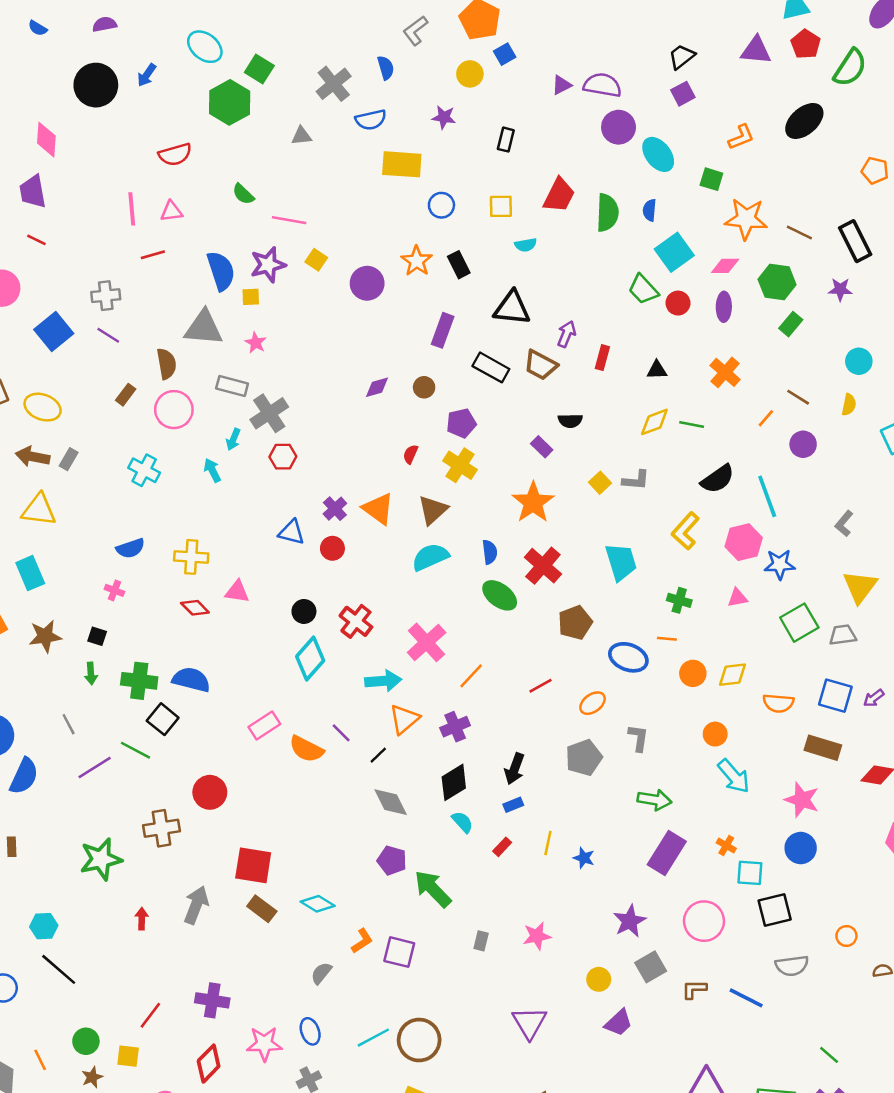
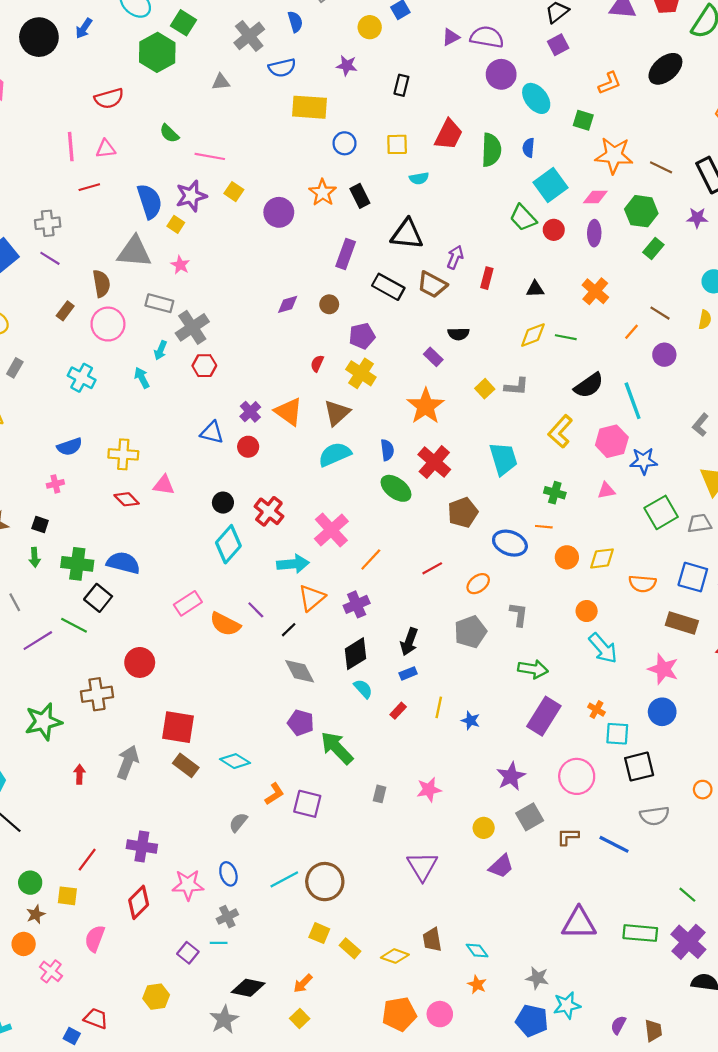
yellow square: (251, 297) -> (176, 224), turned 35
pink cross: (114, 590) -> (55, 484), turned -35

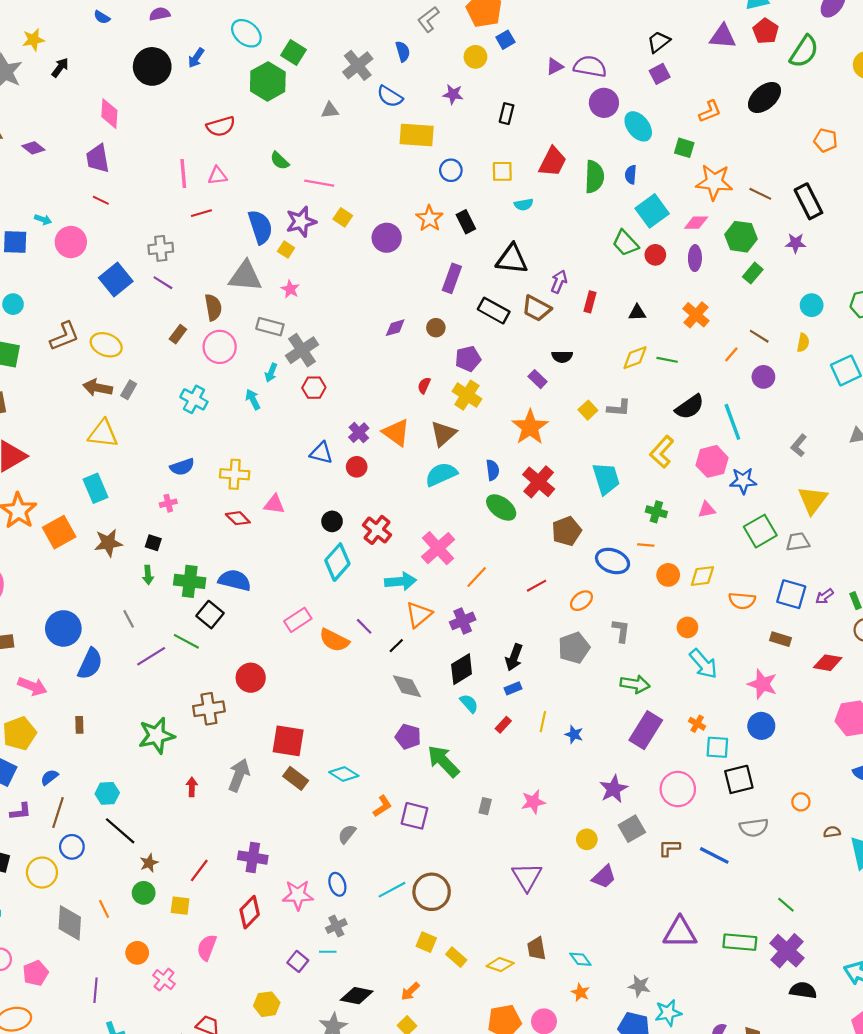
blue semicircle: (282, 68) -> (390, 96), turned 45
brown rectangle: (682, 623) -> (781, 639), size x0.7
brown star: (36, 914) -> (149, 863), moved

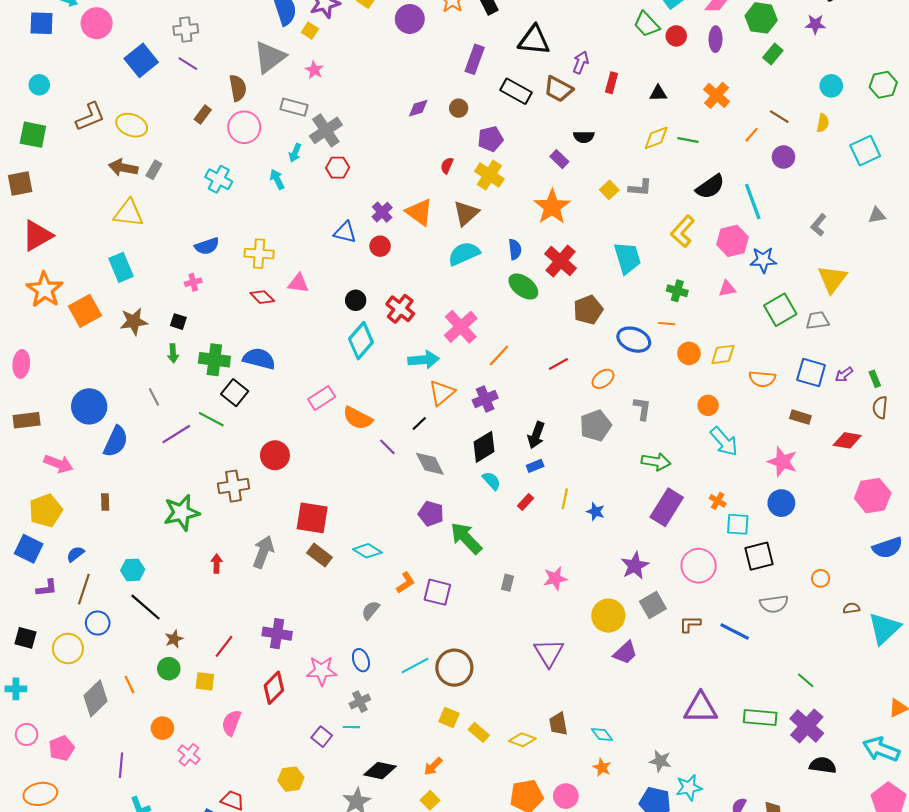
gray triangle: (245, 276) -> (270, 57), turned -42
purple line: (364, 626) -> (387, 447), moved
yellow circle: (587, 839) -> (608, 616), size x1.6
gray diamond: (70, 923) -> (96, 698), turned 42

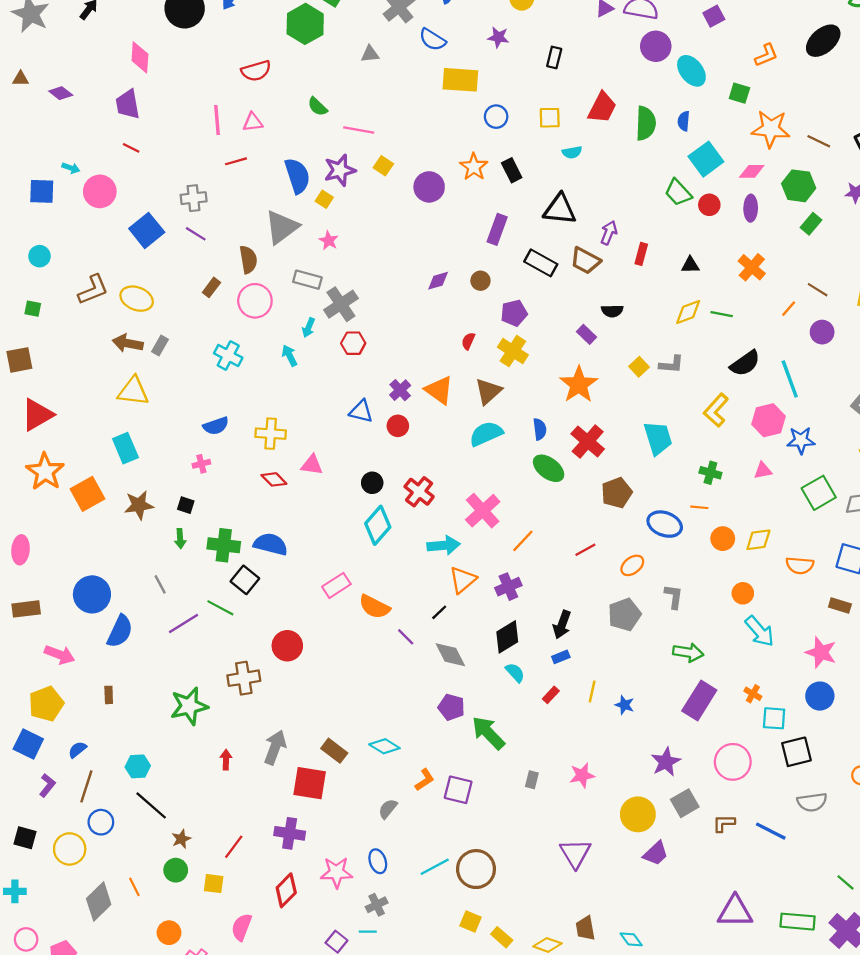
green square: (33, 135) -> (33, 309), size x0.6
red square: (312, 518) -> (310, 783), moved
purple L-shape: (47, 588) -> (47, 785), turned -45

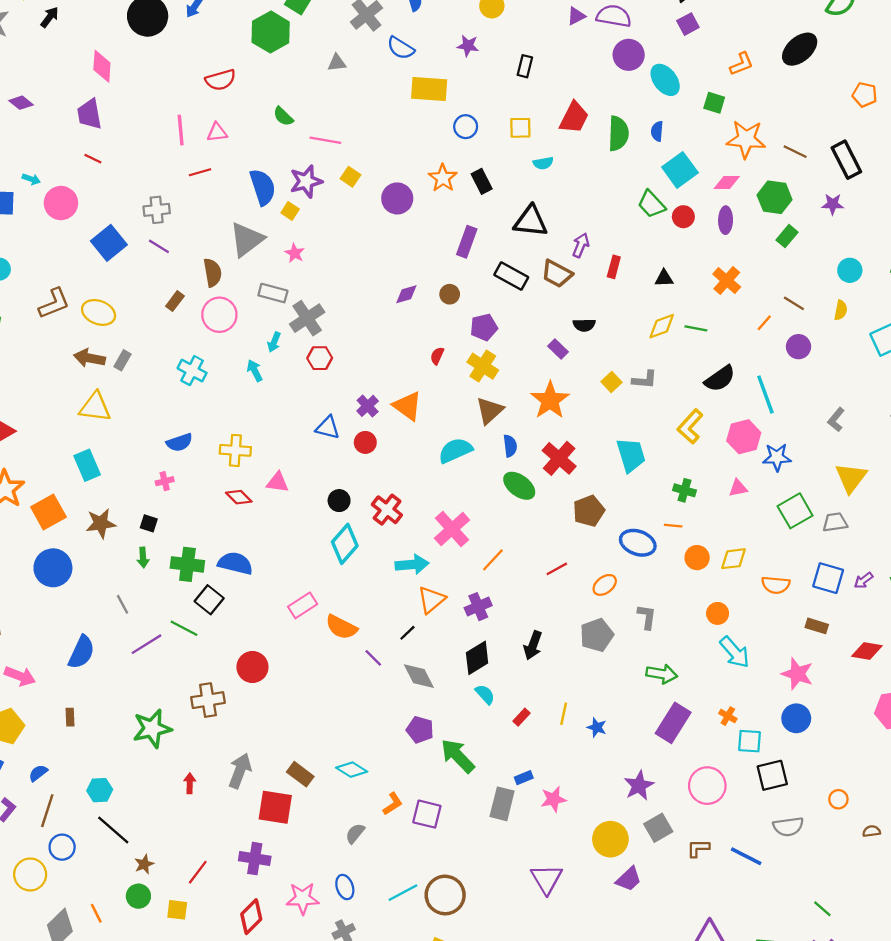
brown triangle: (488, 391) -> (490, 411), moved
blue circle: (92, 594) -> (53, 568), moved
blue rectangle: (561, 657) -> (524, 778), moved
gray rectangle: (532, 780) -> (502, 804), size x1.8

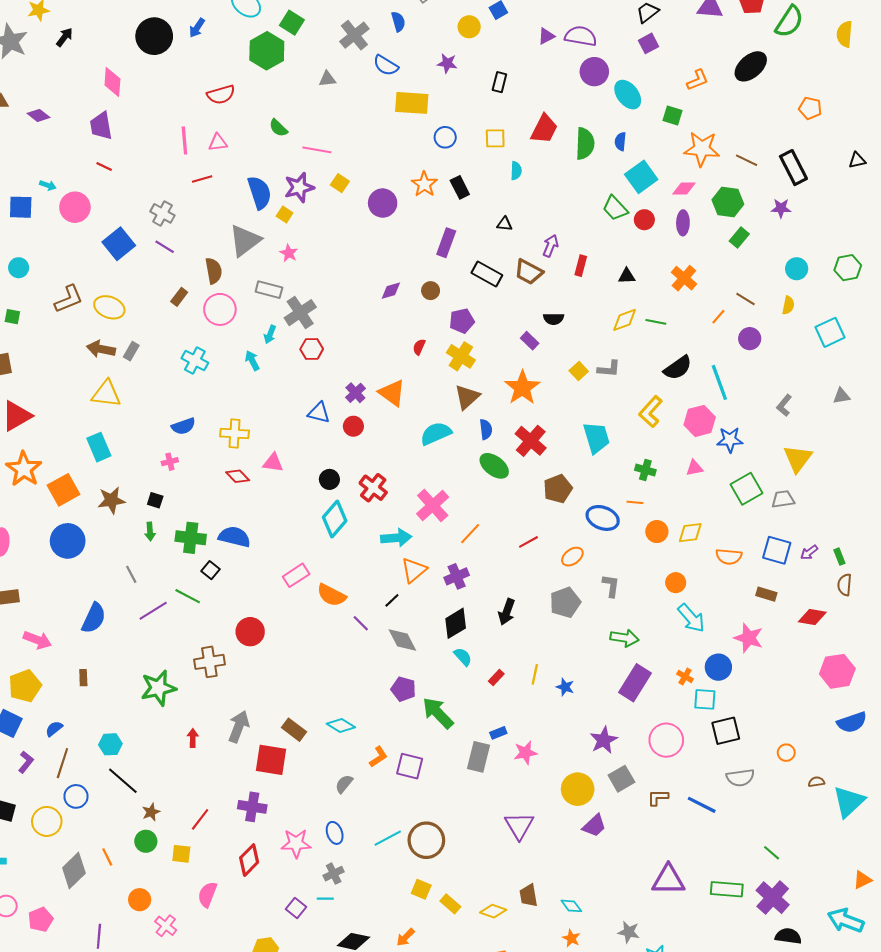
cyan semicircle: (543, 163) -> (516, 171), turned -78
gray cross: (157, 210) -> (163, 213), turned 35
black triangle: (531, 221) -> (505, 224), size x0.5
black square: (209, 600) -> (211, 570), size x0.7
blue circle: (796, 718) -> (718, 667), moved

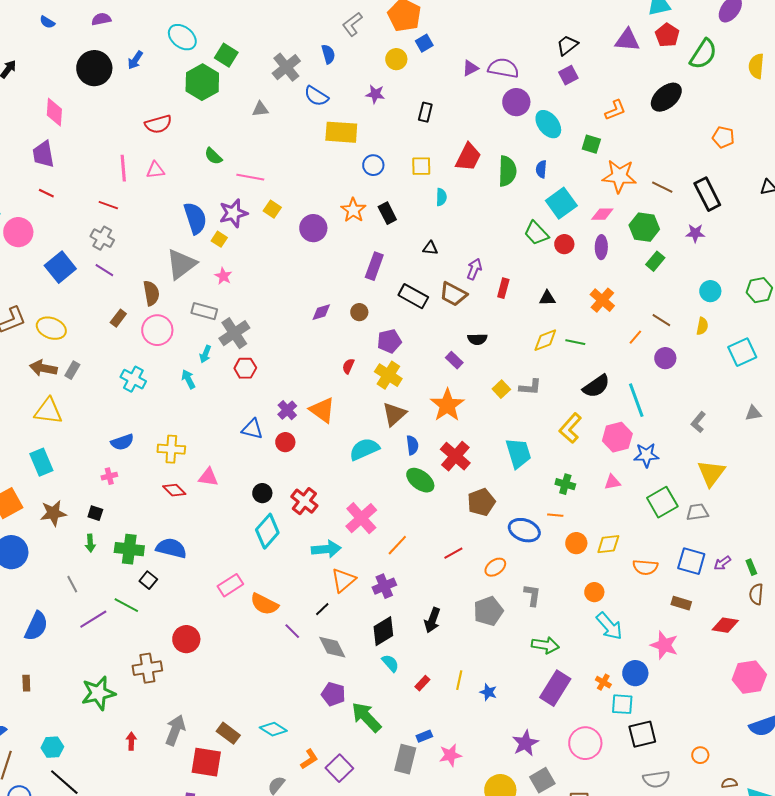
red line: (202, 179) -> (108, 205), moved, turned 36
purple square: (410, 766) -> (339, 768), turned 32

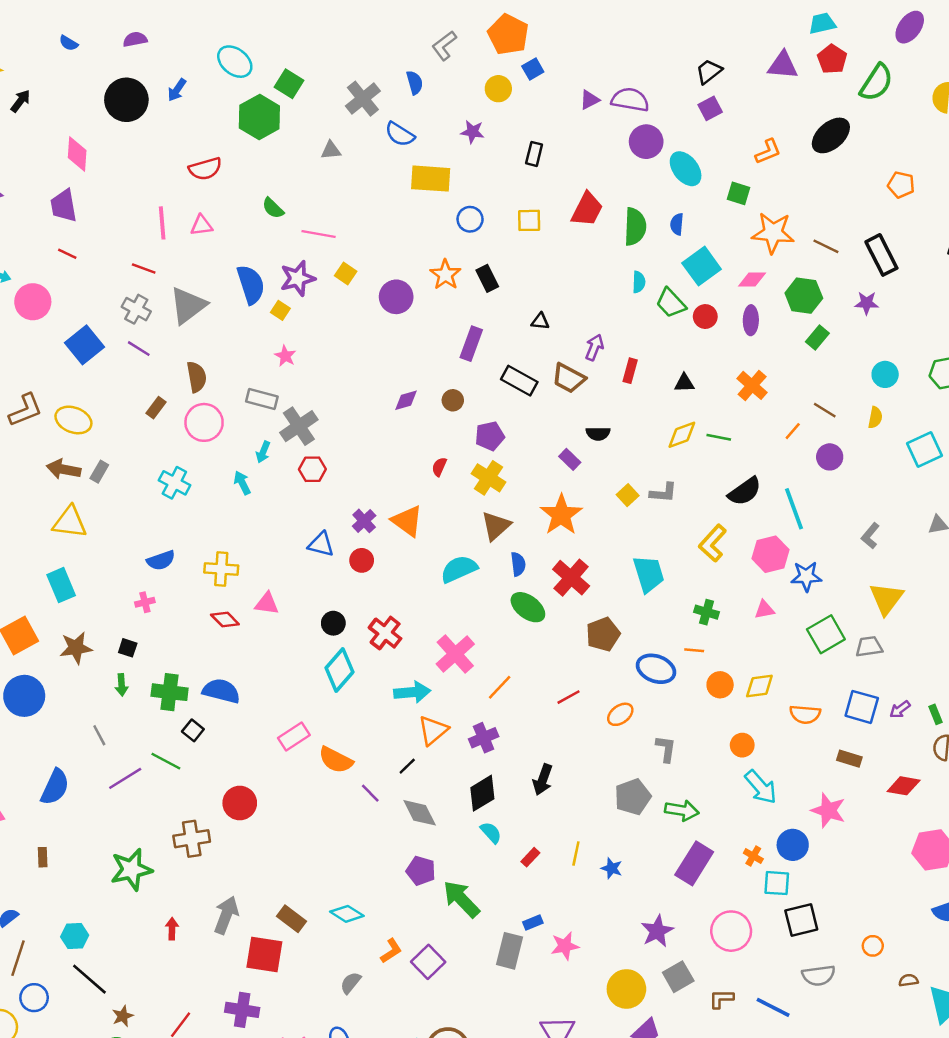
cyan semicircle: (441, 197) -> (639, 282), moved
gray triangle: (181, 264) -> (188, 305), moved
gray pentagon: (488, 611) -> (633, 797), moved

